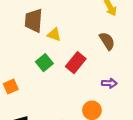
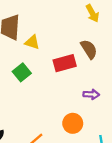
red rectangle: (76, 63) -> (65, 63), moved, turned 36

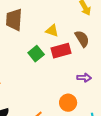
yellow triangle: (32, 42) -> (52, 31), moved
green square: (22, 72) -> (36, 54), moved

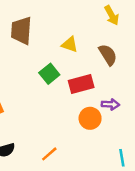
red rectangle: (61, 51) -> (81, 84), moved
orange circle: (68, 103) -> (90, 118), moved

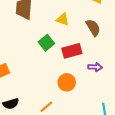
orange circle: (90, 118) -> (67, 82), moved

